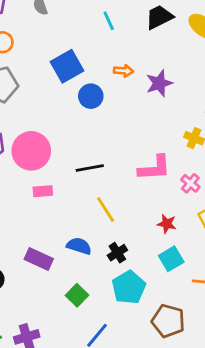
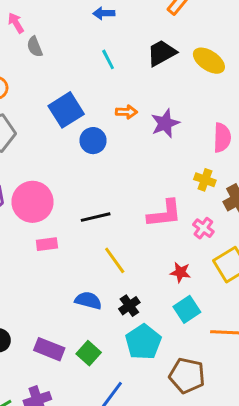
purple rectangle: (39, 259) -> (49, 349), moved

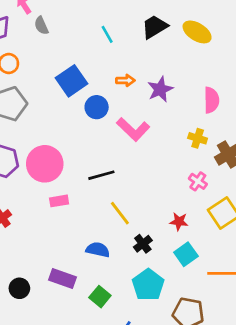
pink L-shape: (164, 214) -> (133, 129), moved, turned 52
black cross: (129, 306) -> (143, 244), moved
purple rectangle: (49, 349) -> (63, 279), moved

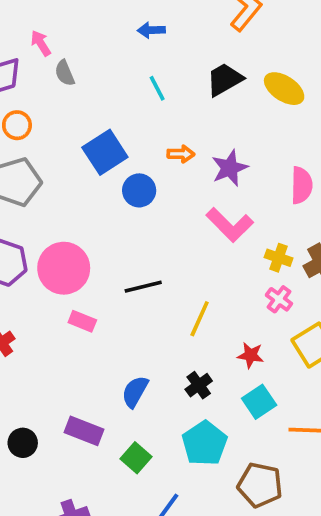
pink L-shape: (133, 129) -> (230, 225), moved
yellow cross: (198, 138) -> (279, 258), moved
pink rectangle: (59, 201) -> (82, 321), turned 30
yellow line: (120, 213) -> (200, 319), moved, turned 60
blue semicircle: (98, 250) -> (135, 392), turned -75

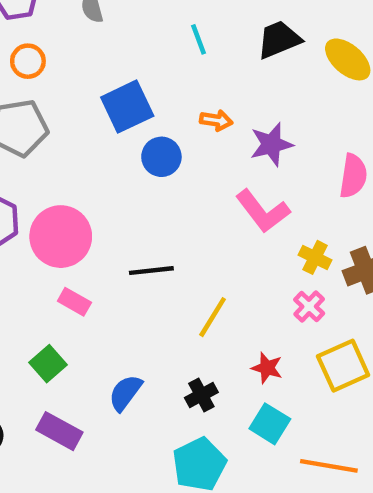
cyan square: (259, 402) -> (270, 424), turned -32
green square: (136, 458) -> (48, 364), moved

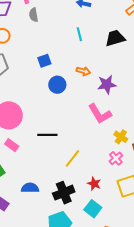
blue square: (127, 107) -> (44, 61), size x0.6
blue semicircle: (125, 393) -> (30, 188), turned 48
black cross: (201, 395) -> (64, 193), size x1.5

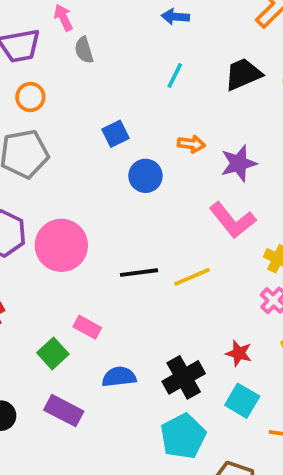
cyan line: (79, 34) -> (175, 75), turned 48
pink rectangle: (12, 145) -> (87, 327), moved
yellow line: (72, 158) -> (192, 277), moved, turned 36

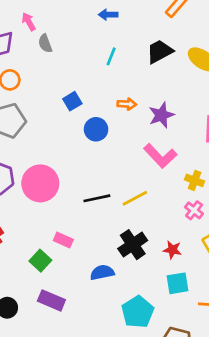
blue semicircle: (119, 377) -> (102, 272), moved
black cross: (184, 377) -> (133, 245), moved
cyan square: (242, 401) -> (178, 283), turned -35

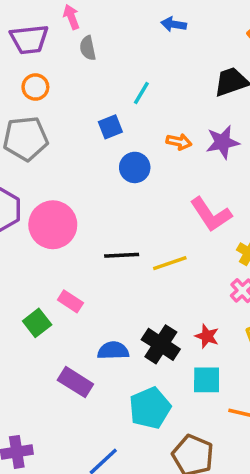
cyan line: (111, 56) -> (141, 93), moved
purple star: (161, 115) -> (223, 142), moved
black cross: (133, 245) -> (161, 344), moved, turned -32
purple rectangle: (51, 300) -> (75, 382), moved

